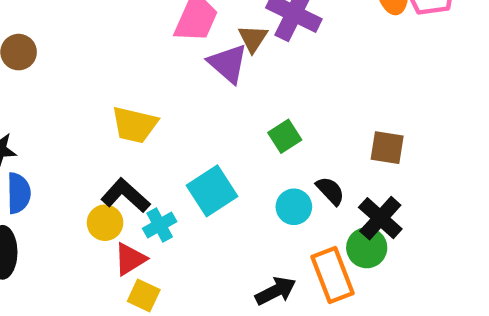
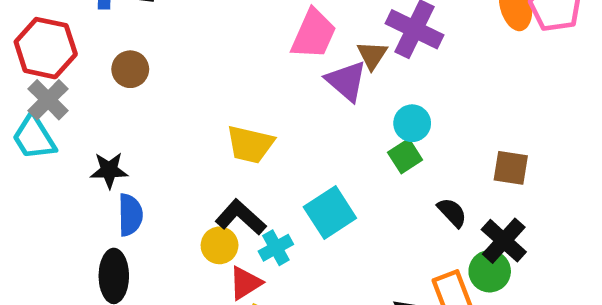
cyan circle: (294, 207) -> (412, 123), moved

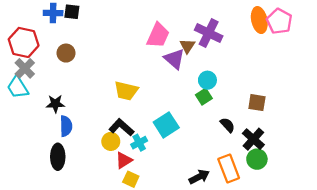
green circle: (490, 271) -> (257, 159), moved

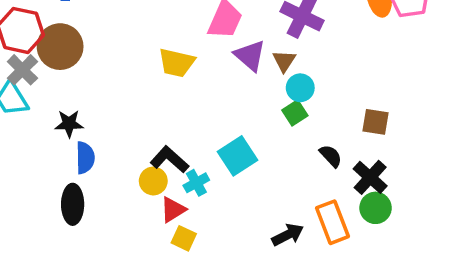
brown triangle: (187, 46) -> (284, 61), moved
brown circle: (66, 53) -> (60, 47), moved, size x1.6
yellow trapezoid: (126, 91) -> (177, 63), moved

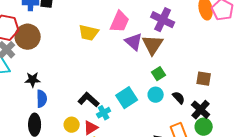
brown triangle: (284, 61) -> (153, 45), size x1.6
yellow trapezoid: (177, 63) -> (89, 33), moved
cyan circle: (300, 88) -> (156, 95), moved
yellow circle: (153, 181) -> (72, 125), moved

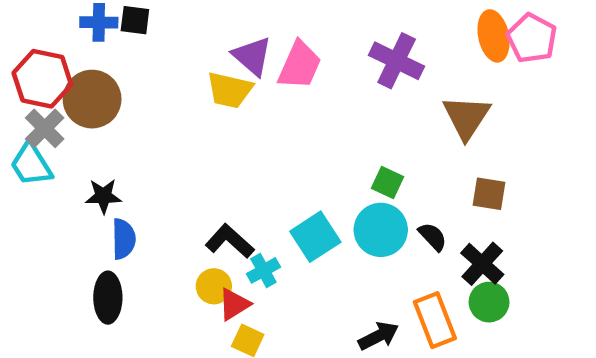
purple triangle: (134, 42) -> (252, 56), moved
brown triangle: (153, 45) -> (466, 117), moved
green square: (159, 74) -> (388, 183), turned -32
cyan circle: (156, 95) -> (381, 230), size x1.5
yellow circle: (72, 125) -> (214, 286), moved

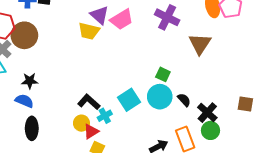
pink trapezoid: (300, 65) -> (122, 19), turned 35
brown square: (489, 194) -> (245, 104), moved
blue semicircle: (124, 239) -> (24, 101), moved, turned -66

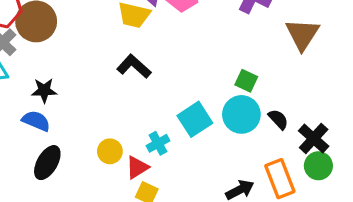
black L-shape: (89, 102) -> (134, 66), moved
yellow circle: (81, 123) -> (110, 151), moved
black ellipse: (32, 128) -> (47, 163), turned 30

